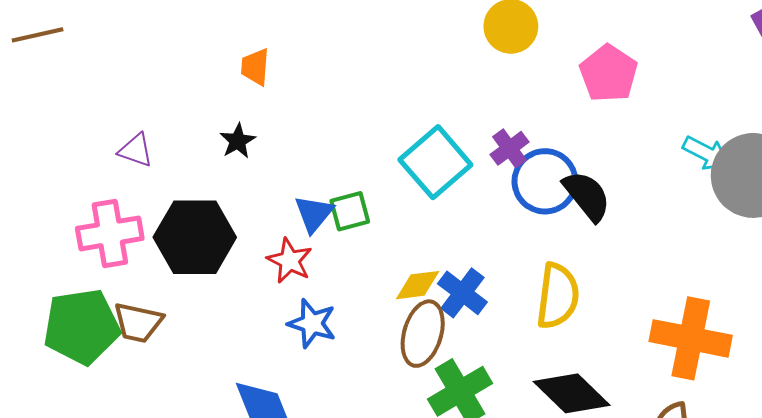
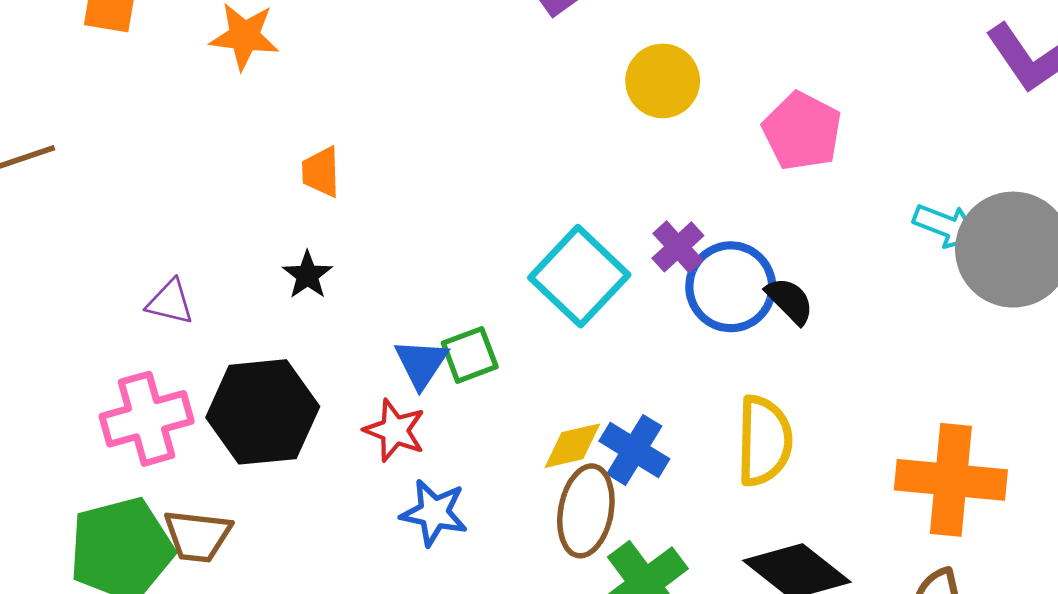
black semicircle: (587, 196) -> (790, 301), size x0.7

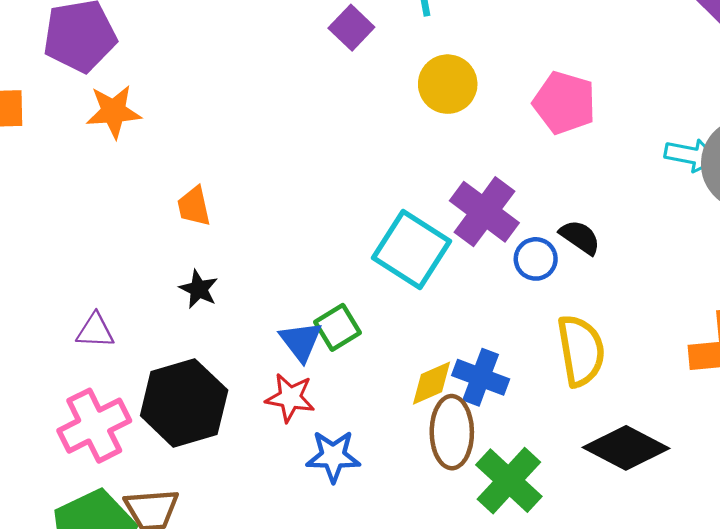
purple cross: (678, 247) -> (484, 212), size x1.6
blue circle: (731, 287) -> (536, 259), moved, size x0.6

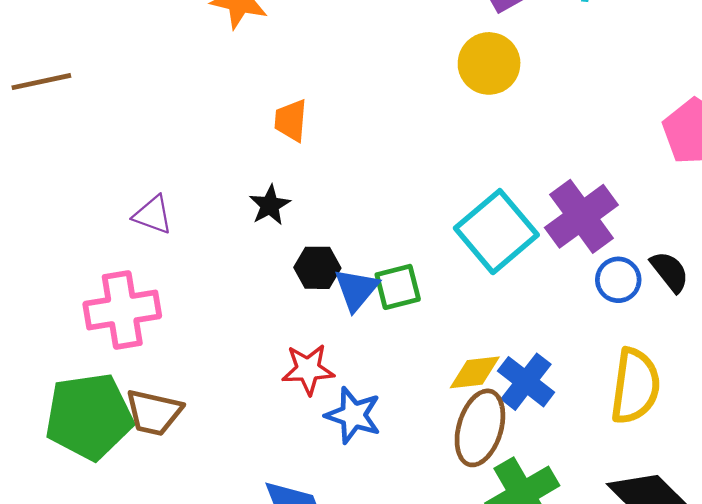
yellow circle: (448, 84) -> (489, 63), moved
red star: (290, 398) -> (308, 369), moved, turned -30
black hexagon: (184, 403) -> (317, 268), moved, size x0.5

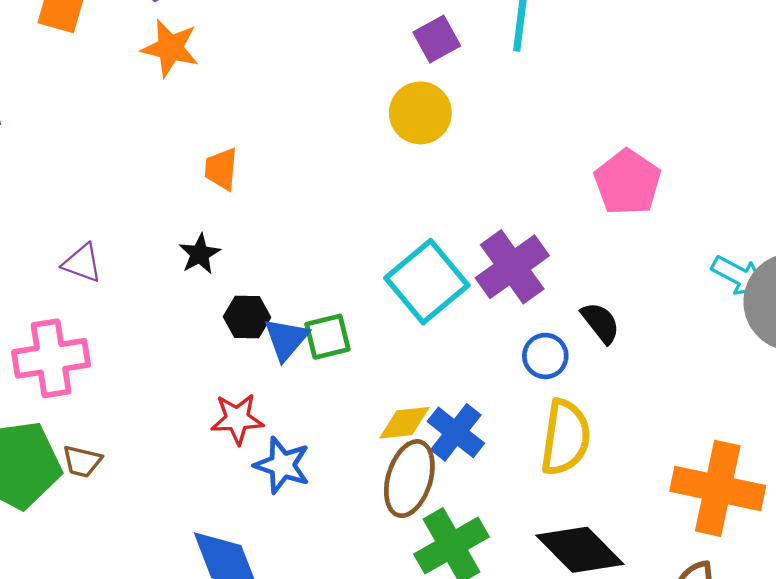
blue circle: (618, 280) -> (545, 356), moved
brown trapezoid: (154, 412) -> (82, 461), size x0.7

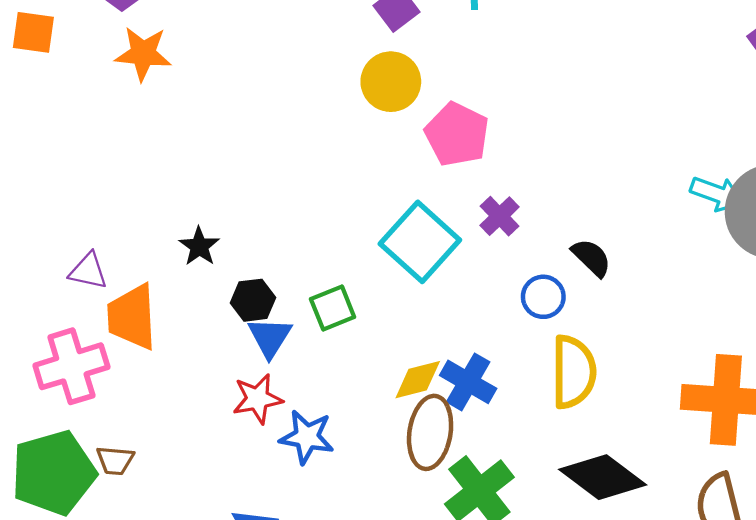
orange trapezoid: (221, 169) -> (132, 317), moved, size x1.6
pink pentagon: (628, 182) -> (457, 134), moved
purple cross: (512, 267) -> (500, 216), size x0.6
blue triangle: (286, 339) -> (270, 337), moved

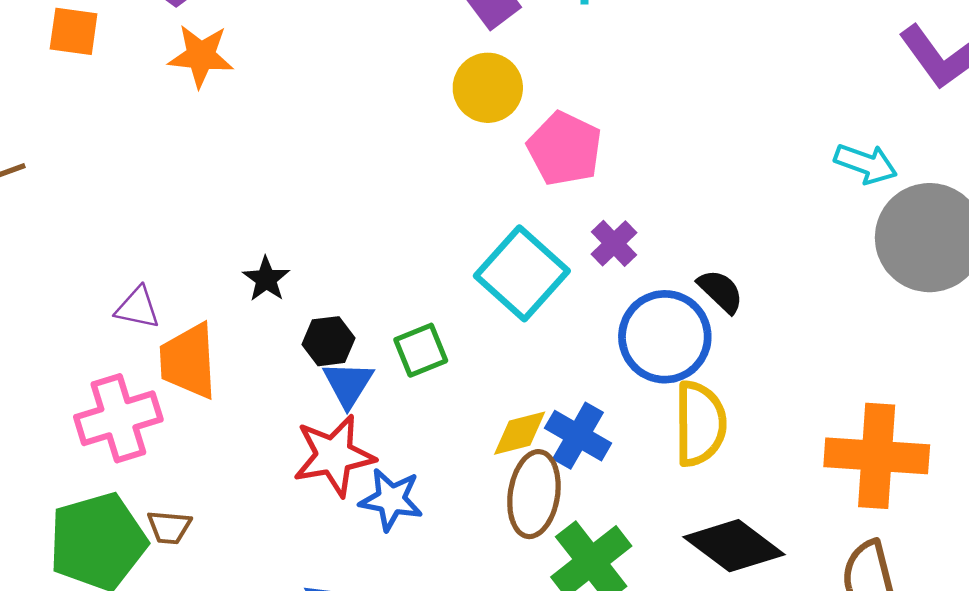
cyan arrow: (717, 194) -> (866, 164), moved
blue circle: (543, 297) -> (665, 337), size x1.8
red star: (257, 399) -> (334, 455), size x1.4

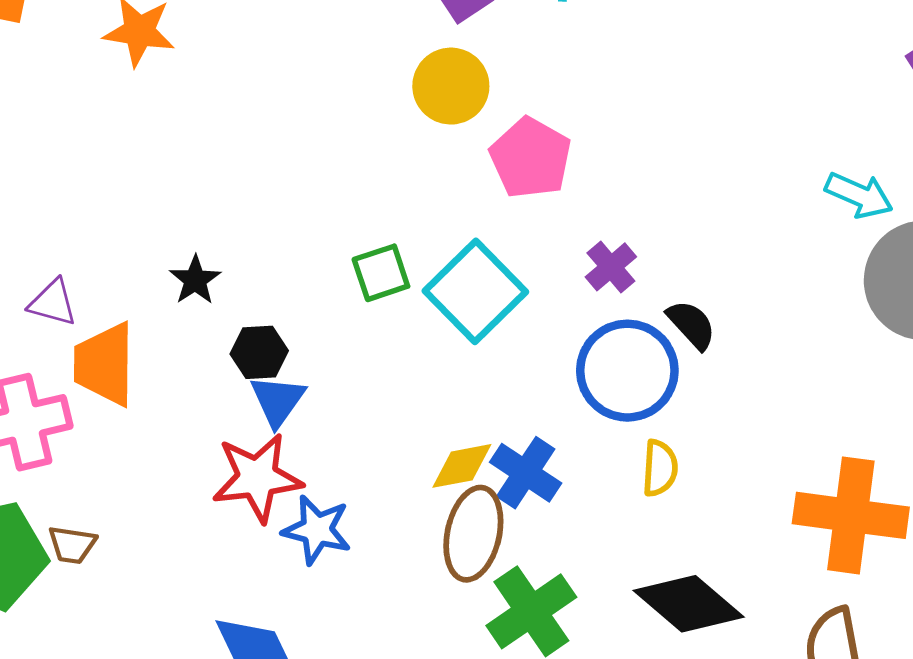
purple cross: (614, 243) -> (611, 267), moved
green square: (421, 350) -> (381, 273), moved
yellow semicircle: (700, 424) -> (660, 468), size x0.6

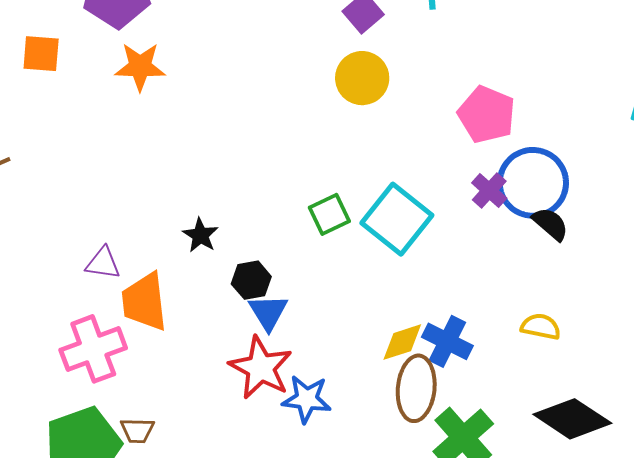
pink pentagon: (531, 158) -> (487, 115), moved
blue circle: (627, 371) -> (533, 183), moved
yellow semicircle: (660, 468) -> (541, 327), turned -75
red star: (257, 478) -> (261, 368), turned -30

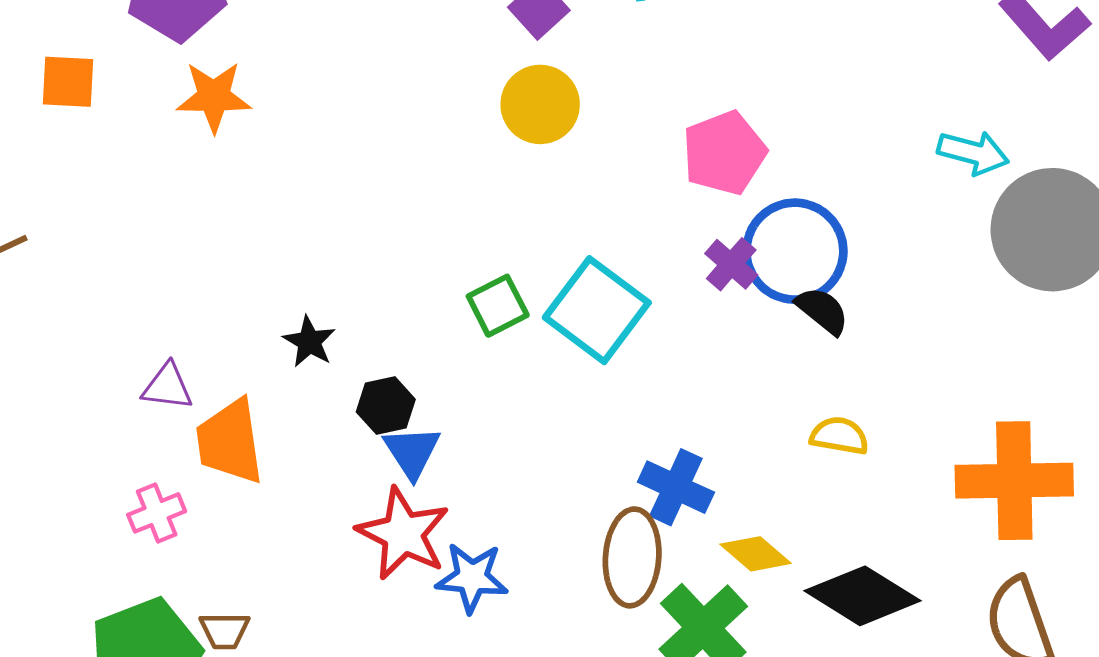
pink pentagon: (487, 115) -> (724, 153), turned 30
yellow semicircle: (541, 327) -> (839, 436), moved
yellow diamond: (402, 342) -> (756, 554), moved, turned 60
pink cross: (93, 349) -> (157, 513), size x0.6

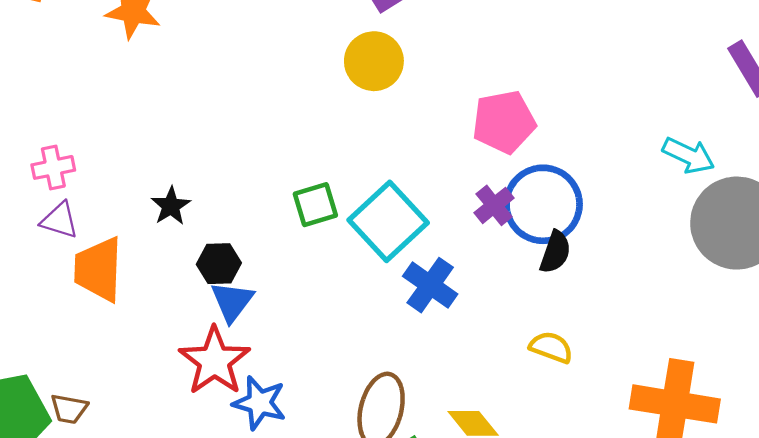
black semicircle: (822, 311) -> (555, 252), turned 60
blue cross: (676, 487) -> (430, 285), moved
pink cross: (157, 513) -> (53, 167), moved

